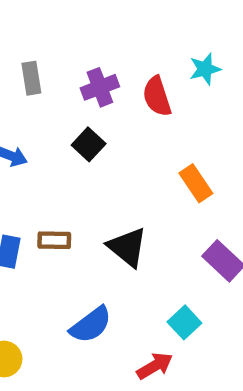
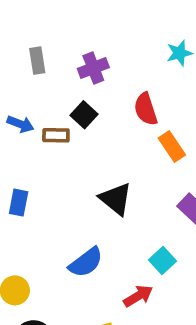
red semicircle: (157, 96) -> (146, 109), moved
brown rectangle: (54, 240) -> (56, 135), moved

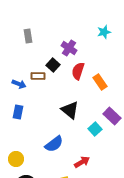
purple cross: (93, 68) -> (69, 48), moved, turned -35
red semicircle: (146, 109) -> (78, 71), moved, turned 36
blue arrow: (20, 124) -> (19, 84), moved
cyan square: (162, 260) -> (95, 129), moved

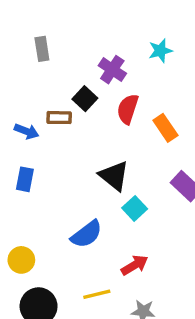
cyan star: (104, 32) -> (160, 51), moved
cyan square: (95, 129) -> (135, 208), moved

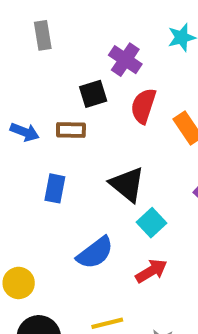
black square: (85, 99) -> (93, 94), turned 30
brown rectangle: (59, 118) -> (71, 130), moved
blue rectangle: (25, 179) -> (55, 188), moved
red arrow: (135, 265) -> (151, 271), moved

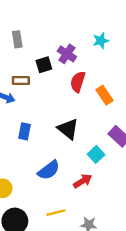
black square: (93, 94) -> (44, 65), moved
brown rectangle: (71, 130) -> (21, 81), moved
cyan square: (151, 223) -> (96, 154), moved

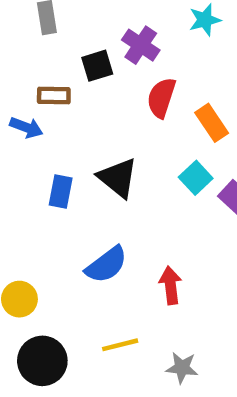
black triangle: (68, 129) -> (118, 178), moved
cyan square: (96, 154) -> (196, 178), moved
red arrow: (83, 181) -> (170, 285), turned -66

